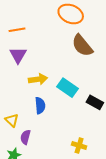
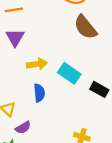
purple semicircle: (25, 137) -> (23, 128), turned -136

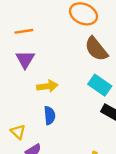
cyan rectangle: (69, 73) -> (100, 85), moved

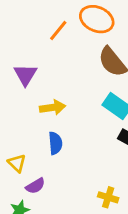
orange line: (24, 31) -> (58, 30), moved, turned -42

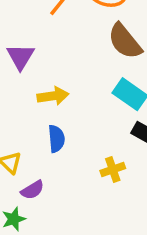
yellow cross: (108, 197) -> (113, 169), moved, turned -36

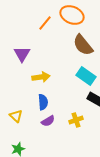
purple semicircle: (32, 190) -> (48, 121), moved

